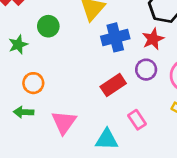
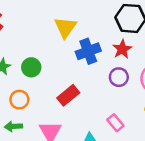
green circle: (48, 26) -> (31, 67), moved
red rectangle: (113, 85) -> (68, 95), moved

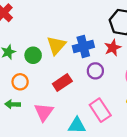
yellow triangle: (65, 27) -> (56, 45), moved
purple circle: (119, 77) -> (95, 71), moved
pink rectangle: (115, 123) -> (100, 110), size x1.5

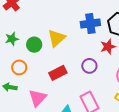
blue cross: (83, 47) -> (90, 23), moved

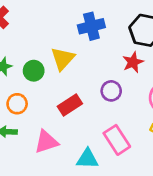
blue cross: (90, 23) -> (91, 26), moved
pink triangle: (38, 98) -> (46, 142), turned 36

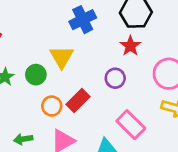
orange circle: (17, 104) -> (52, 106), moved

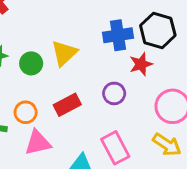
blue cross: (83, 20) -> (118, 35), moved
orange circle: (52, 106) -> (26, 112), moved

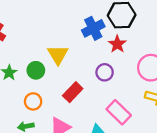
orange circle: (26, 112) -> (33, 101), moved

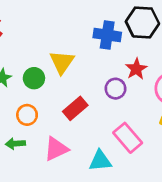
blue cross: (93, 28) -> (107, 35), turned 30
red star: (117, 44) -> (136, 69), moved

